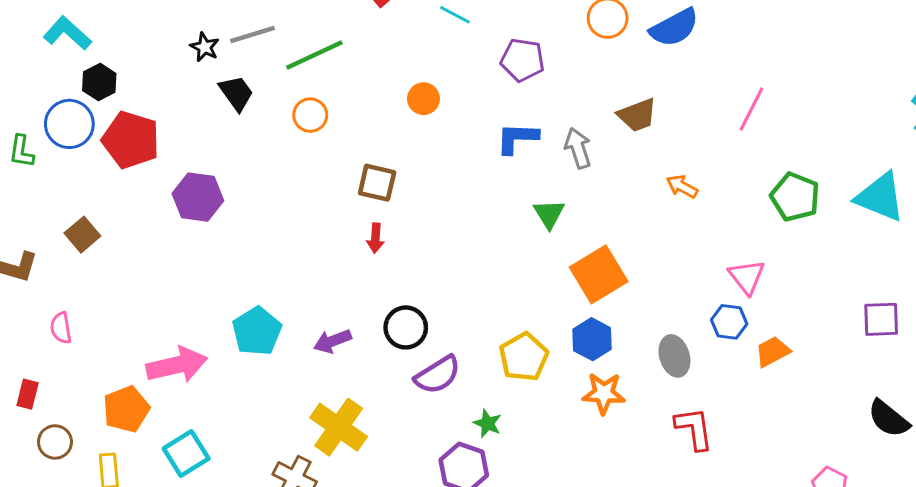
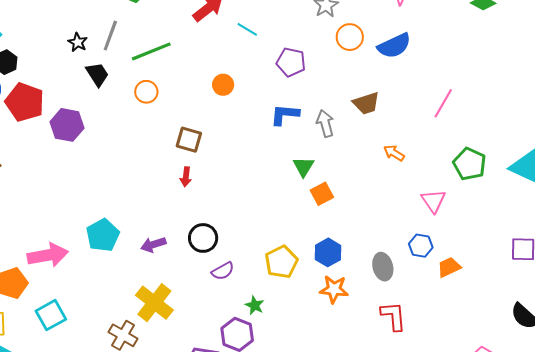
gray line: (253, 35) -> (110, 36), turned -56
purple hexagon: (198, 197) -> (67, 125), moved
orange square: (599, 274) -> (322, 194), moved, size x0.6
pink triangle: (747, 277) -> (433, 201), moved
purple semicircle: (438, 375) -> (223, 271), size x0.7

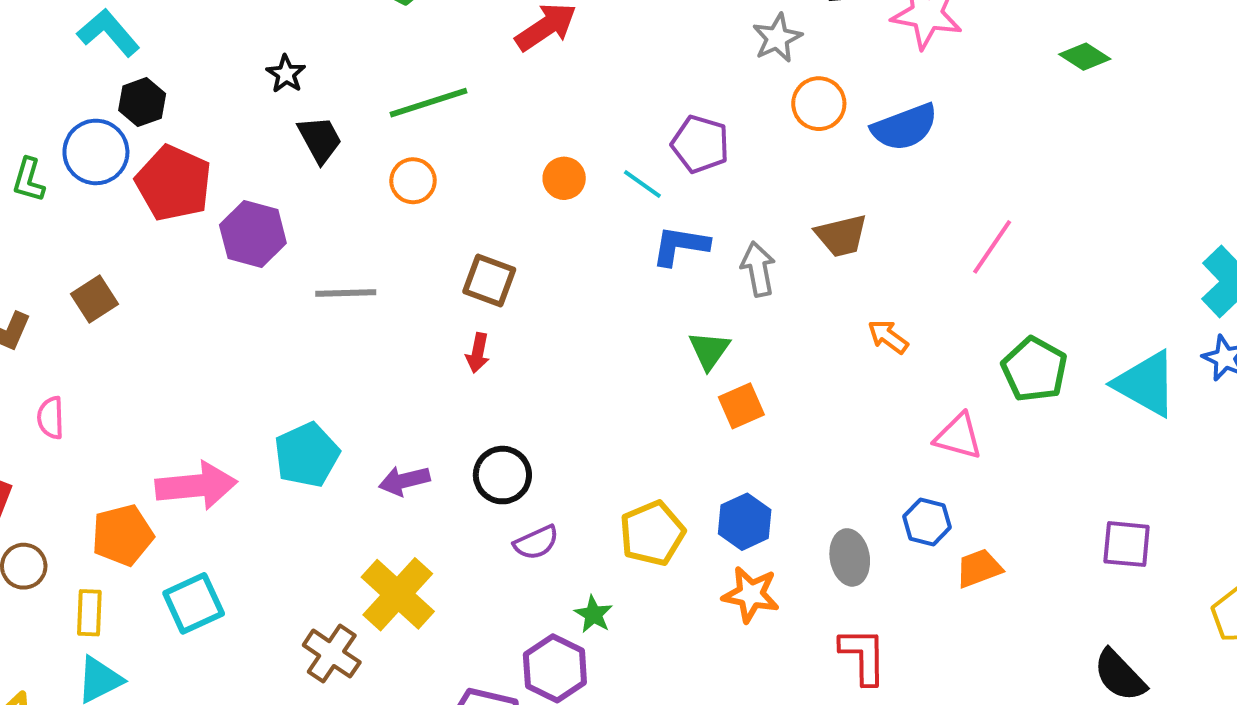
cyan line: (247, 29) -> (642, 184), moved
gray line: (110, 36) -> (346, 293), moved, turned 64
pink triangle: (433, 201) -> (958, 436), turned -44

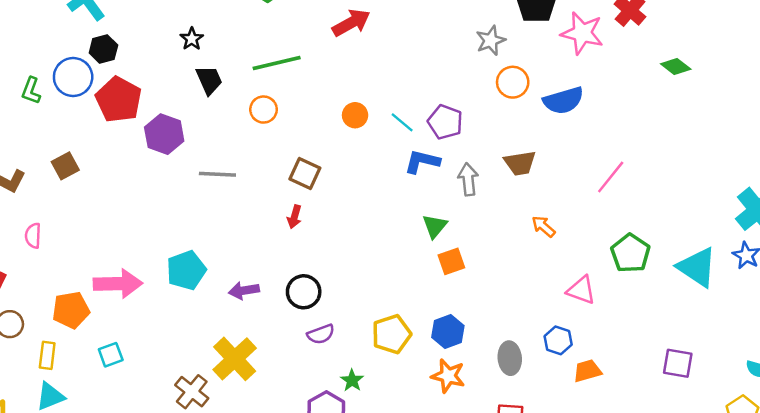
purple pentagon: (700, 144) -> (445, 122), moved
cyan square: (194, 603) -> (111, 355), size x0.7

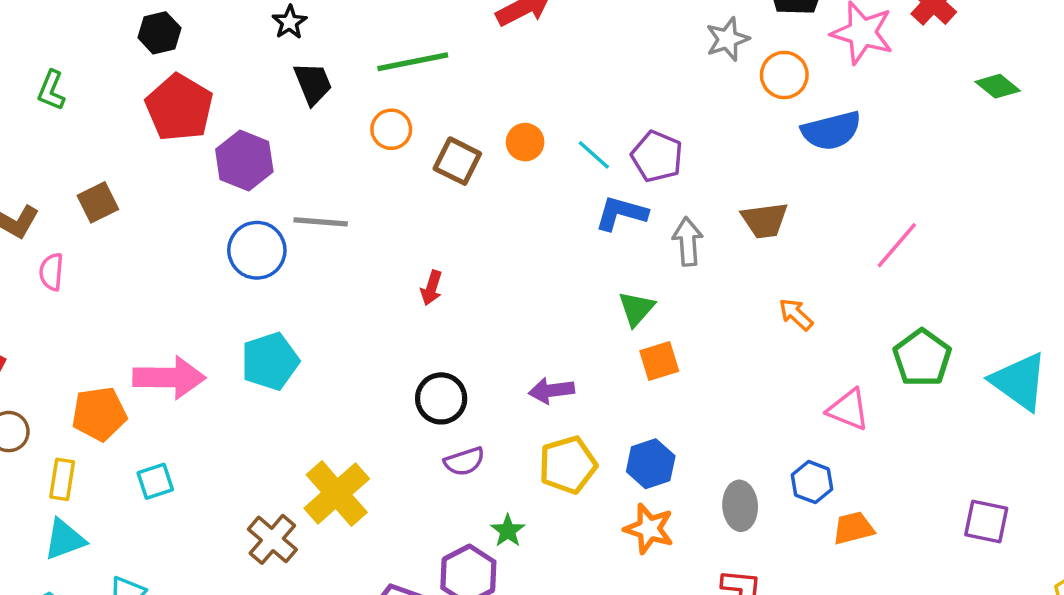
blue circle: (73, 77) -> (257, 250), moved
orange circle: (513, 82) -> (784, 75), moved
brown square: (305, 174) -> (457, 161), moved
pink semicircle: (33, 236) -> (51, 272), moved
purple arrow: (244, 290) -> (551, 390), moved

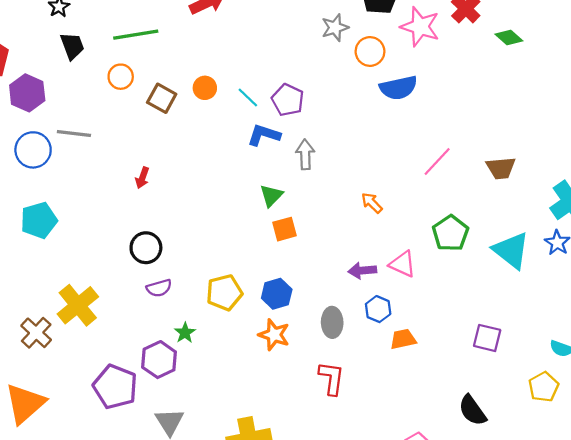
green diamond: (998, 86) -> (509, 37), moved
brown trapezoid: (765, 220) -> (501, 168), moved
purple arrow: (551, 390) -> (362, 271), moved

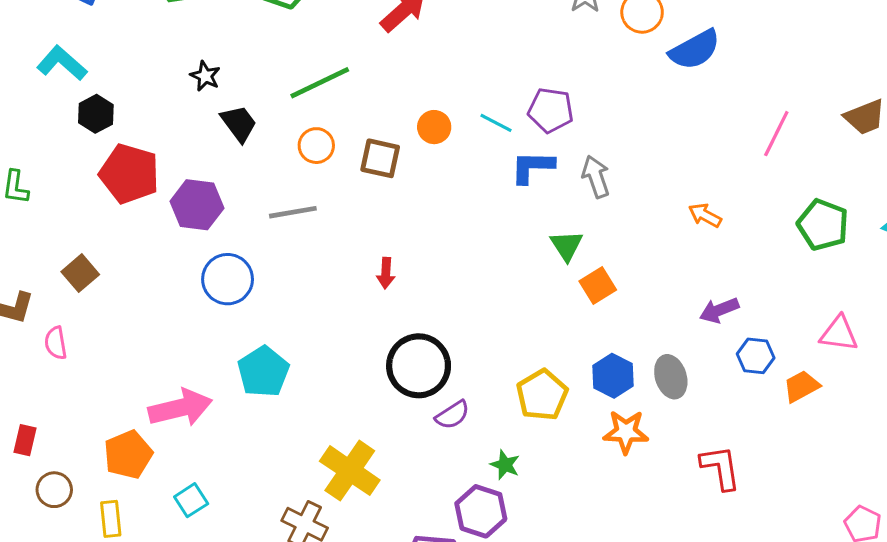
gray line: (74, 133) -> (293, 212), moved
black circle: (146, 248) -> (419, 366), size x1.4
pink triangle: (403, 264) -> (839, 334), moved
gray ellipse: (332, 322) -> (671, 377), moved

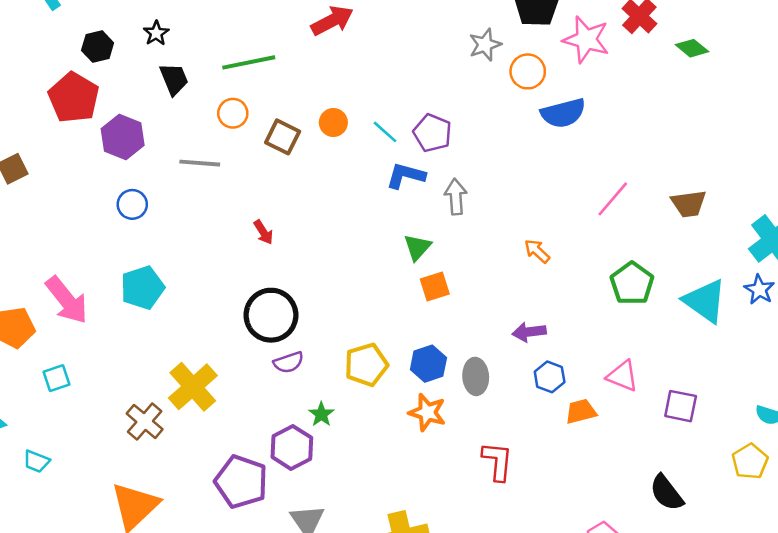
black hexagon: (96, 114) -> (98, 47), moved
red arrow: (386, 273) -> (263, 232), turned -50
blue circle: (228, 279) -> (132, 204), size x0.7
pink arrow: (180, 408) -> (67, 300), turned 51

